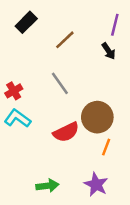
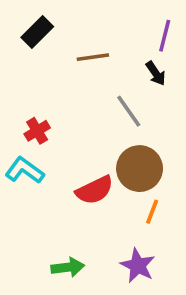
brown line: (65, 40) -> (93, 57), turned 35
gray line: (60, 83) -> (129, 111), moved
red cross: (14, 91) -> (37, 131), moved

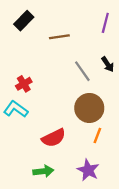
black arrow: (156, 73) -> (108, 64), moved
red semicircle: (95, 190) -> (54, 138), moved

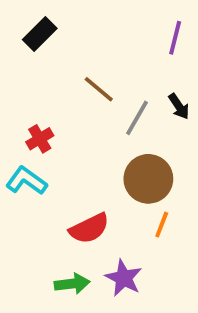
brown line: (59, 37) -> (99, 89), moved, turned 48
gray line: (82, 71) -> (137, 118), turned 65
purple star: (88, 170) -> (124, 278), moved

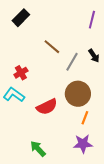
red semicircle: (89, 228) -> (47, 107), moved
purple star: (124, 278) -> (83, 144), moved, turned -30
green arrow: (72, 284) -> (38, 149), turned -126

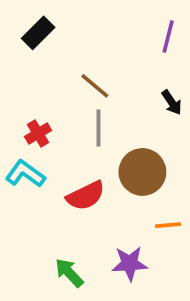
gray line: (72, 62) -> (98, 128), moved, turned -30
orange line: (85, 118) -> (168, 225), moved, turned 64
purple star: (83, 144) -> (130, 264), moved

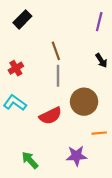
brown line: (95, 86) -> (56, 51), turned 30
red cross: (38, 134) -> (16, 68), moved
green arrow: (69, 273) -> (30, 160), moved

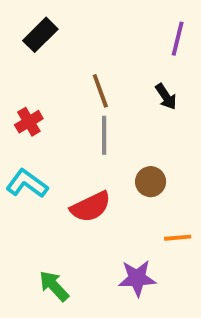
black arrow: (101, 61) -> (166, 97), moved
brown circle: (84, 102) -> (151, 182), size x0.6

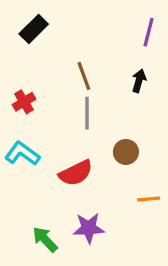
black arrow: (166, 97) -> (139, 81), turned -130
purple star: (137, 278) -> (89, 228), moved

